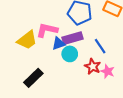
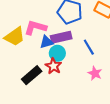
red star: (93, 66) -> (53, 66), moved
black rectangle: (33, 78) -> (32, 75), moved

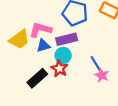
blue triangle: (46, 42) -> (43, 46), moved
blue line: (89, 47) -> (96, 64), moved

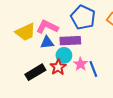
pink star: (102, 75) -> (81, 64), moved

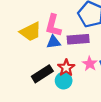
pink L-shape: (47, 27) -> (53, 26), turned -100
cyan circle: (64, 55) -> (64, 81), moved

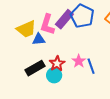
purple rectangle: (78, 39) -> (64, 19), moved, turned -48
blue triangle: (54, 42) -> (39, 39), moved

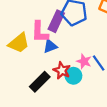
blue triangle: (39, 39) -> (50, 46), moved
cyan circle: (54, 75) -> (73, 76), moved

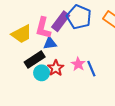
cyan circle: (73, 76) -> (42, 73), moved
black rectangle: (40, 82) -> (35, 60), moved

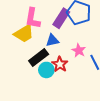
pink L-shape: (43, 28) -> (33, 18), moved
pink star: (78, 64) -> (79, 51), moved

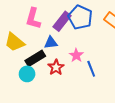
yellow trapezoid: (24, 33) -> (14, 42), moved, turned 65
cyan circle: (46, 70) -> (27, 74), moved

